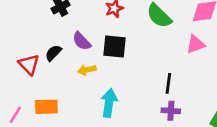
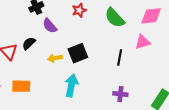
purple semicircle: (82, 41) -> (50, 26), moved
black square: (115, 46) -> (78, 53), moved, turned -30
black line: (168, 83) -> (120, 57), moved

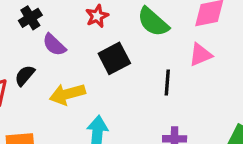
black square: (78, 53) -> (114, 58), moved
yellow arrow: (55, 58) -> (67, 94), size x1.5

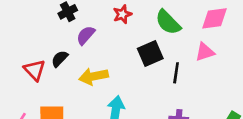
purple semicircle: (54, 45) -> (86, 35), turned 84
black square: (114, 58) -> (150, 53), moved

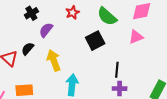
black line: (176, 73) -> (117, 70), moved
yellow arrow: (93, 76) -> (54, 60), turned 85

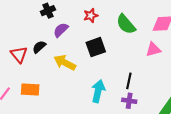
black square: (95, 41) -> (96, 47), moved
yellow arrow: (54, 60) -> (65, 63), turned -50
cyan arrow: (72, 85) -> (98, 91), moved

